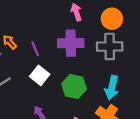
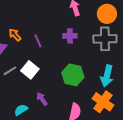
purple cross: (71, 43) -> (70, 36), size x0.6
white square: (40, 75) -> (30, 70), moved

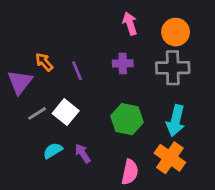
cyan semicircle: (21, 110) -> (53, 151), moved

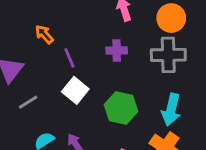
orange arrow: (44, 62) -> (44, 34), moved
white square: (66, 112) -> (75, 90), moved

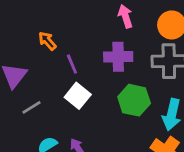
purple cross: (117, 51) -> (118, 57), size x1.4
green hexagon: (121, 108) -> (134, 100), moved

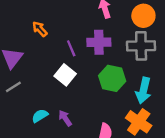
purple line: (72, 64) -> (71, 48), moved
gray line: (31, 107) -> (13, 87), moved

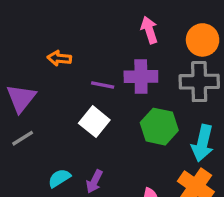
orange arrow: (40, 29) -> (59, 58), turned -42
purple line: (71, 48) -> (103, 85), turned -56
purple arrow: (65, 118) -> (94, 181), turned -119

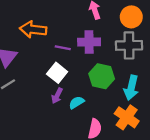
orange arrow: (59, 58) -> (33, 29), size x1.6
cyan semicircle: (59, 178) -> (76, 102), moved
purple arrow: (94, 181) -> (57, 96), moved

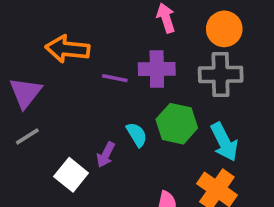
white square: (57, 73) -> (71, 175), moved
cyan arrow: (131, 88) -> (224, 142), turned -40
cyan semicircle: (76, 102) -> (137, 135), moved, turned 91

